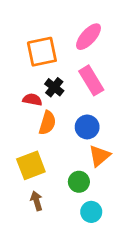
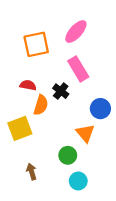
black cross: (54, 87) -> (61, 91), moved
blue circle: (87, 127) -> (100, 109), moved
orange triangle: (99, 156) -> (85, 133), turned -30
yellow square: (31, 165) -> (20, 128), moved

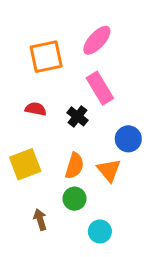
orange semicircle: (41, 105) -> (74, 166), moved
green circle: (68, 155) -> (74, 199), moved

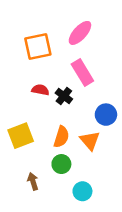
red semicircle: (36, 109) -> (40, 90), moved

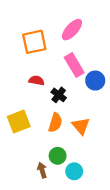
black cross: (64, 96) -> (59, 95), moved
blue circle: (106, 115) -> (95, 81), moved
green circle: (61, 164) -> (58, 156), moved
brown arrow: (33, 181) -> (42, 170), moved

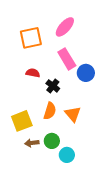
yellow square: (19, 121) -> (22, 121), moved
brown arrow: (42, 170) -> (32, 143), moved, turned -80

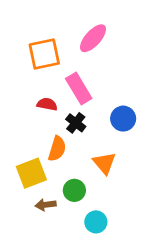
pink rectangle: (67, 59) -> (79, 88), moved
blue circle: (86, 73) -> (123, 119), moved
orange semicircle: (50, 111) -> (57, 149), moved
green circle: (52, 141) -> (74, 190), moved

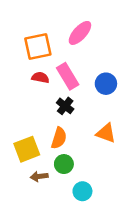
red semicircle: (47, 104) -> (40, 77), moved
blue circle: (123, 119) -> (106, 84), moved
orange semicircle: (57, 149) -> (59, 138), moved
orange triangle: (104, 163) -> (106, 133), moved, turned -30

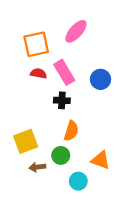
black cross: (65, 106) -> (62, 100), turned -35
orange triangle: (106, 133) -> (101, 160), moved
orange semicircle: (59, 138) -> (71, 131), moved

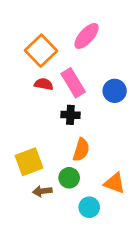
orange square: (36, 44) -> (41, 51), turned -32

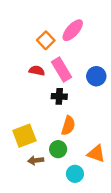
orange square: (41, 51) -> (46, 40), moved, size x0.7

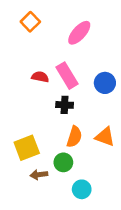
orange square: (46, 40) -> (30, 22), moved
orange triangle: (96, 154) -> (105, 137), moved

